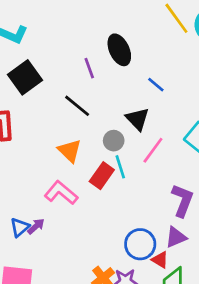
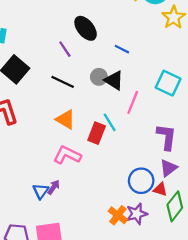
gray circle: (114, 141) -> (99, 77), moved

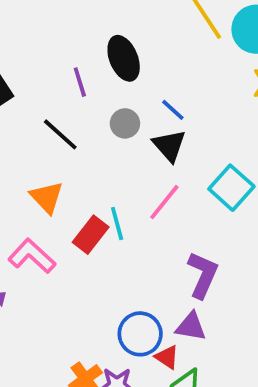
gray circle: (99, 77) -> (125, 123), moved
black triangle: (114, 80) -> (169, 146), moved
purple triangle: (168, 168) -> (191, 327), turned 30

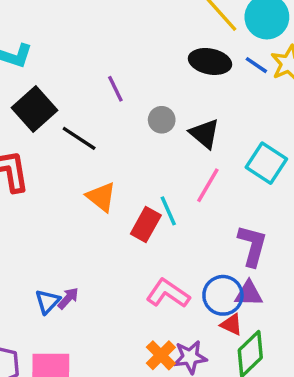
black ellipse: (124, 58) -> (210, 61), moved, turned -48
blue line: (173, 110) -> (256, 65), moved
black line: (60, 134) -> (79, 138), moved
pink L-shape: (32, 256) -> (168, 293), moved
blue circle: (140, 334) -> (223, 295), moved

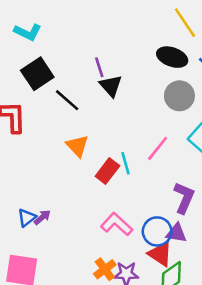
gray circle: (162, 120) -> (179, 96), moved, size x1.5
black triangle: (205, 134) -> (111, 86), moved
red triangle: (231, 325) -> (160, 254), size x1.5

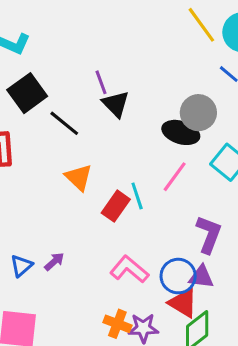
black ellipse: (172, 57) -> (181, 132), moved
purple arrow: (42, 217) -> (54, 262), moved
orange cross: (105, 269) -> (117, 324), turned -30

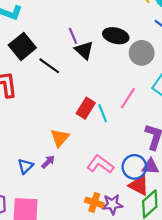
black ellipse: (181, 132) -> (116, 36), moved
orange triangle: (79, 177) -> (60, 138), moved, turned 30
red rectangle: (116, 206) -> (86, 108), moved

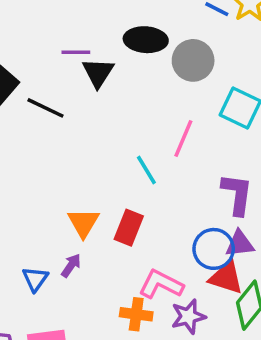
purple line: (73, 36) -> (76, 52), turned -56
black triangle: (84, 50) -> (98, 73), turned 30
red rectangle: (86, 108) -> (129, 228), moved
pink L-shape: (100, 164) -> (161, 284), moved
orange cross: (94, 202) -> (136, 314), moved

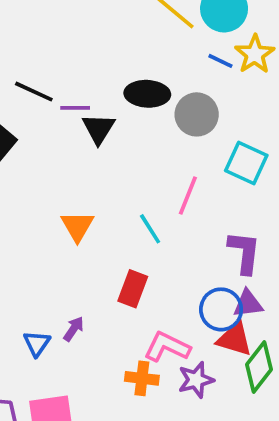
black line: (45, 108) -> (34, 92), moved
orange triangle: (83, 223) -> (77, 226), moved

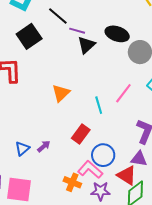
blue circle: (221, 309) -> (103, 155), moved

